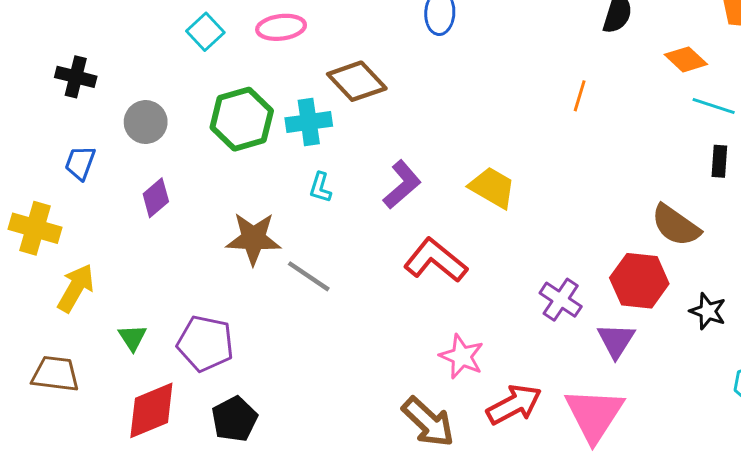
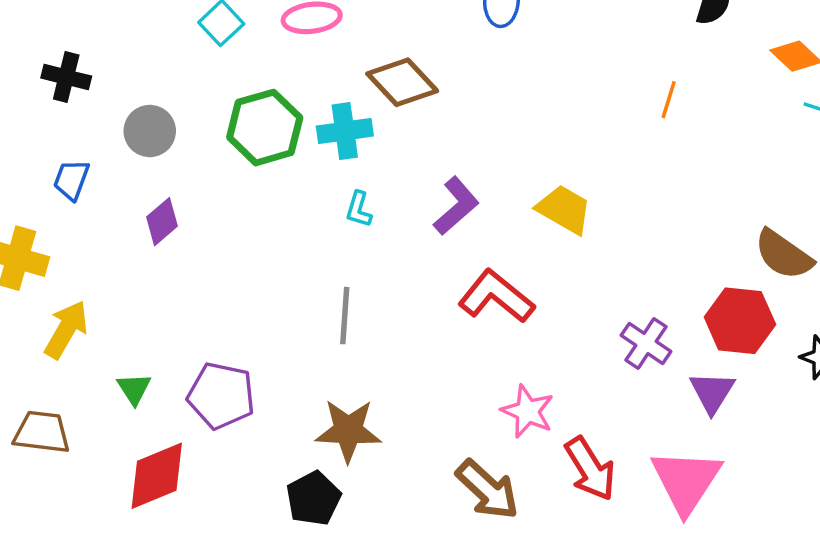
brown star: (253, 239) -> (348, 430), moved
gray line: (309, 276) -> (345, 316), turned 60
red arrow: (514, 405) -> (590, 469), turned 86
black pentagon: (234, 419) -> (313, 498), moved

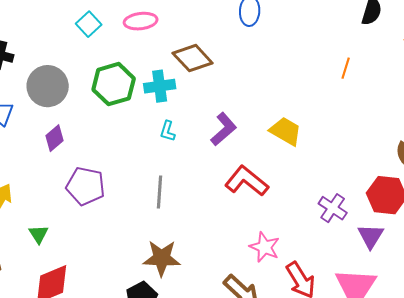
gray circle: (150, 131) -> (48, 86), size x1.4
purple pentagon: (221, 396) -> (86, 186), moved

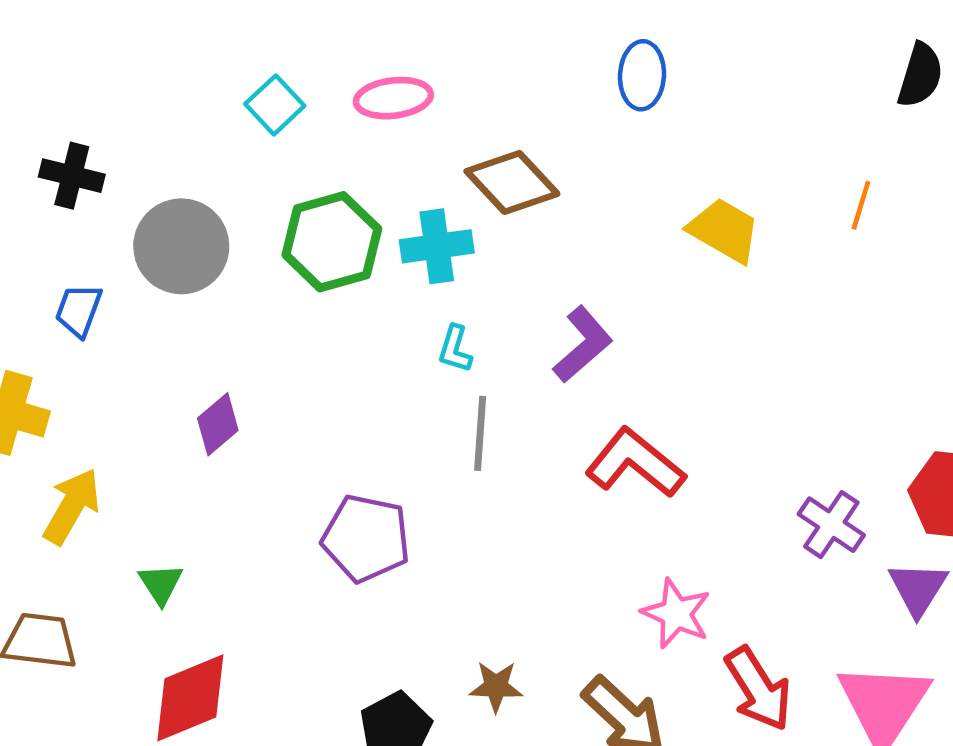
yellow trapezoid: (286, 131) -> (724, 230), moved
purple diamond: (55, 138) -> (218, 424), moved
purple pentagon: (86, 186) -> (366, 538), moved
gray line: (160, 192) -> (480, 433), moved
brown star: (162, 258) -> (496, 687), moved, size x0.6

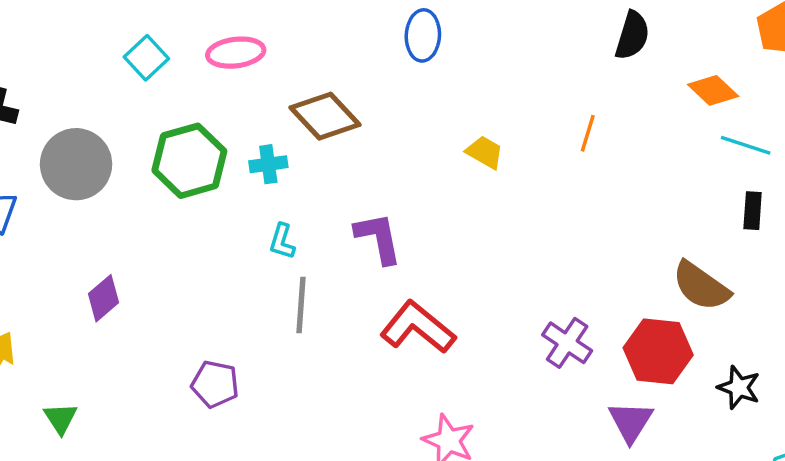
yellow trapezoid: (724, 230) -> (485, 152), size x0.7
cyan cross: (437, 246) -> (268, 164), size x0.7
purple L-shape: (583, 344) -> (378, 238), turned -60
purple cross: (831, 525) -> (567, 343), moved
purple pentagon: (366, 538) -> (215, 384), size x0.7

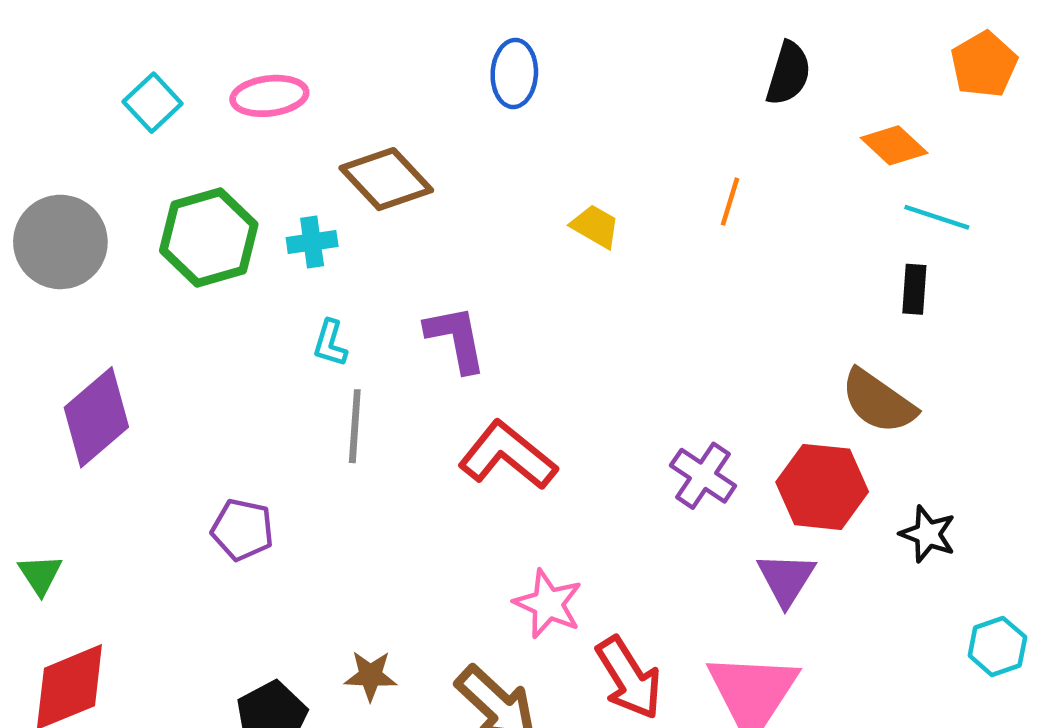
black rectangle: (753, 211) -> (914, 289), moved
purple diamond: (103, 298) -> (96, 417), size x1.6

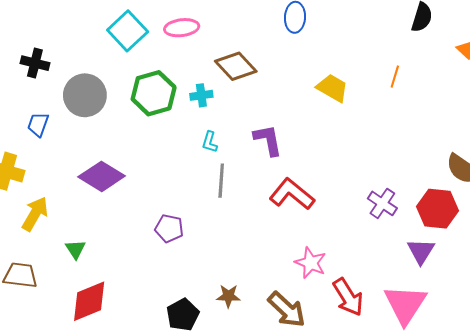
cyan square: (153, 103) -> (128, 31), size x1.5
yellow trapezoid: (595, 226) -> (332, 88), size x1.4
purple diamond: (96, 417) -> (102, 176), turned 72

